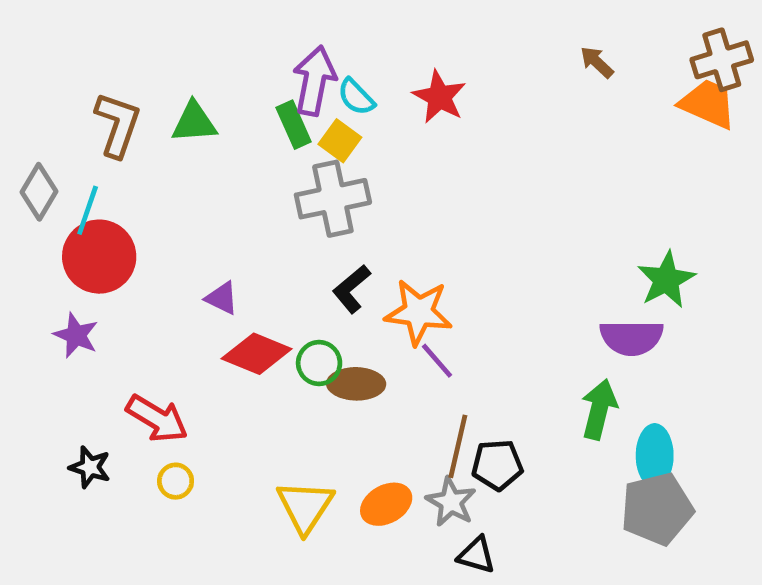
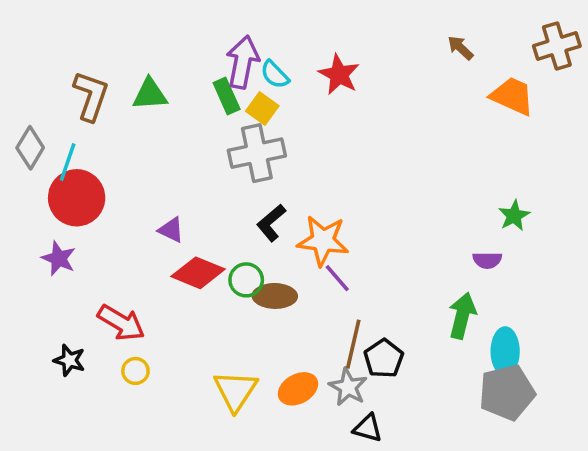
orange trapezoid: (708, 104) -> (512, 96), moved
green star: (666, 280) -> (514, 216), size x0.7
purple semicircle: (631, 338) -> (487, 260), size x0.6
black pentagon: (497, 465) -> (384, 358), turned -30

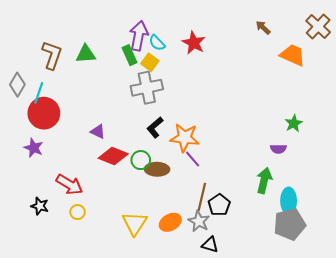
brown cross: (557, 46) -> (318, 26), turned -30

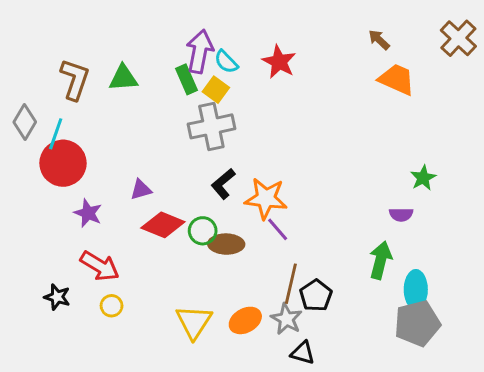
orange trapezoid: (293, 55) -> (397, 79), moved
purple triangle: (98, 132) -> (141, 190), turned -42
purple star: (34, 148) -> (88, 213), moved

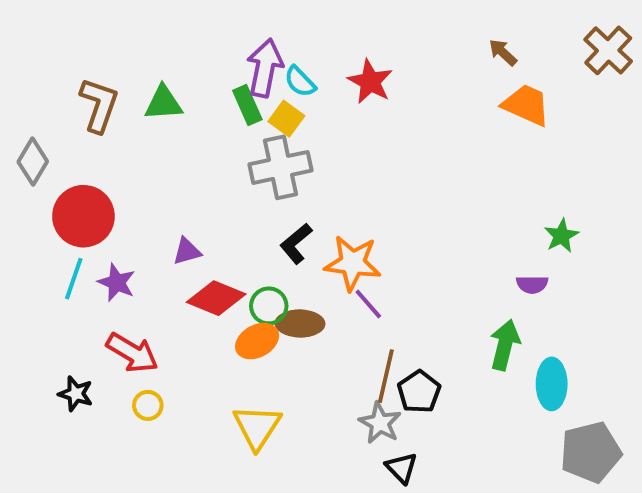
cyan line: (56, 134) -> (74, 279), moved
orange ellipse: (245, 320) -> (257, 341), moved
gray pentagon: (417, 323) -> (591, 452), moved
black triangle: (303, 353) -> (401, 468), turned 30

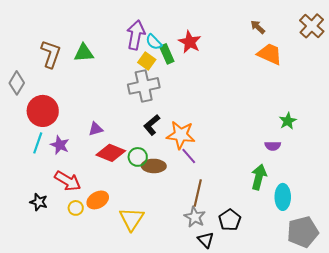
green rectangle: (247, 105) -> (167, 54), moved
orange ellipse: (257, 341) -> (98, 200), moved
black pentagon: (419, 392) -> (230, 220), moved

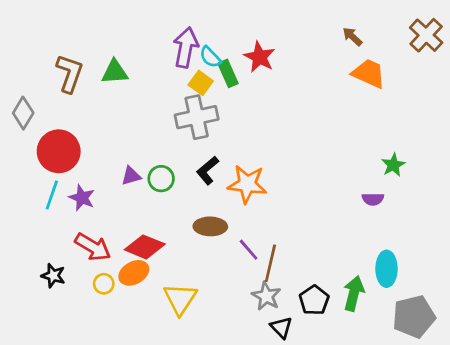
red diamond: (111, 153) -> (145, 247), moved
purple line: (189, 156) -> (249, 250), moved
green circle: (138, 157) -> (161, 179), moved
green arrow: (259, 177) -> (354, 293), moved

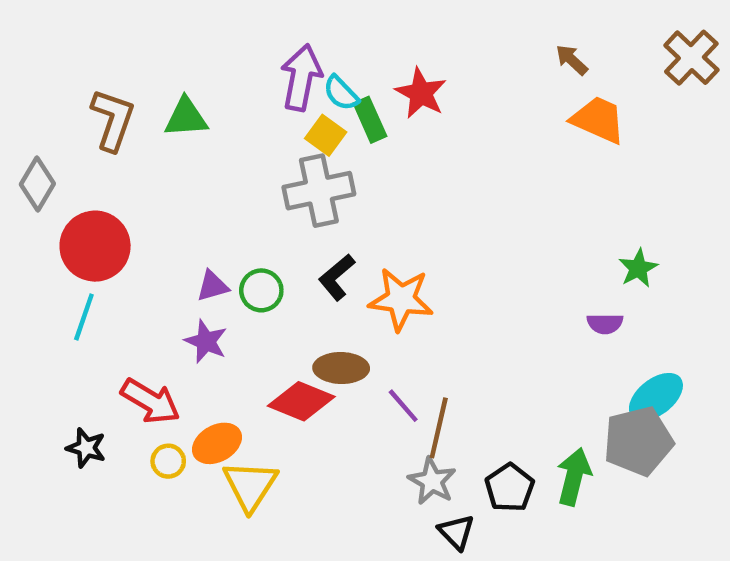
purple star: (82, 198) -> (206, 341), moved
red diamond: (145, 247) -> (301, 401), moved
cyan ellipse: (387, 269) -> (656, 397), moved, turned 52
yellow triangle: (180, 299) -> (250, 486), moved
gray pentagon: (414, 317) -> (638, 441), moved

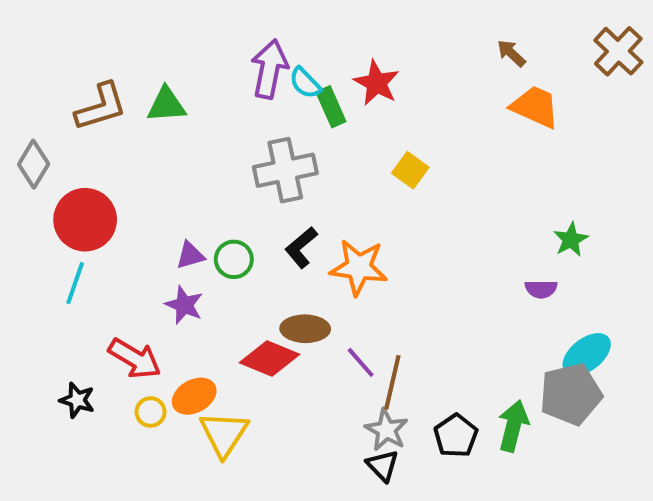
brown L-shape: (113, 120) -> (101, 107), turned 54
yellow square: (326, 135) -> (410, 170), moved
black triangle: (456, 532) -> (382, 466), moved

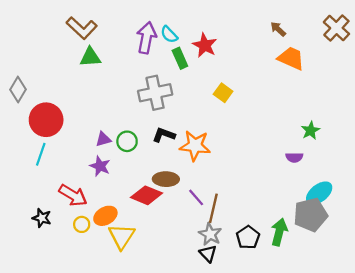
cyan semicircle: (305, 83) -> (169, 34), moved
brown L-shape: (101, 107) -> (82, 28), moved, turned 60
black L-shape: (301, 247) -> (164, 135), turned 60

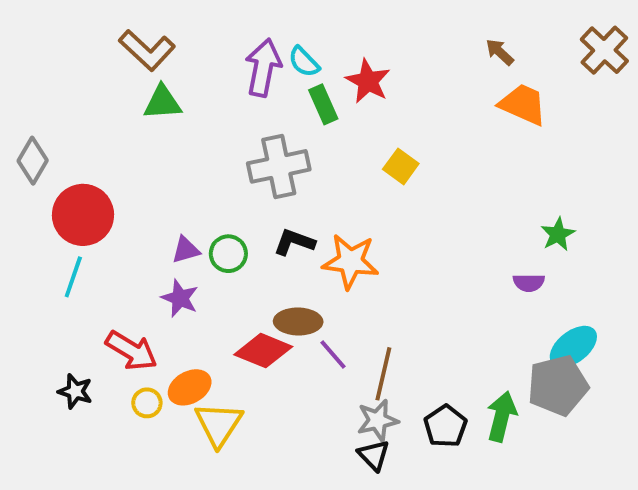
purple line: (196, 197) -> (333, 354), moved
gray star: (210, 234) -> (378, 420), turned 30

